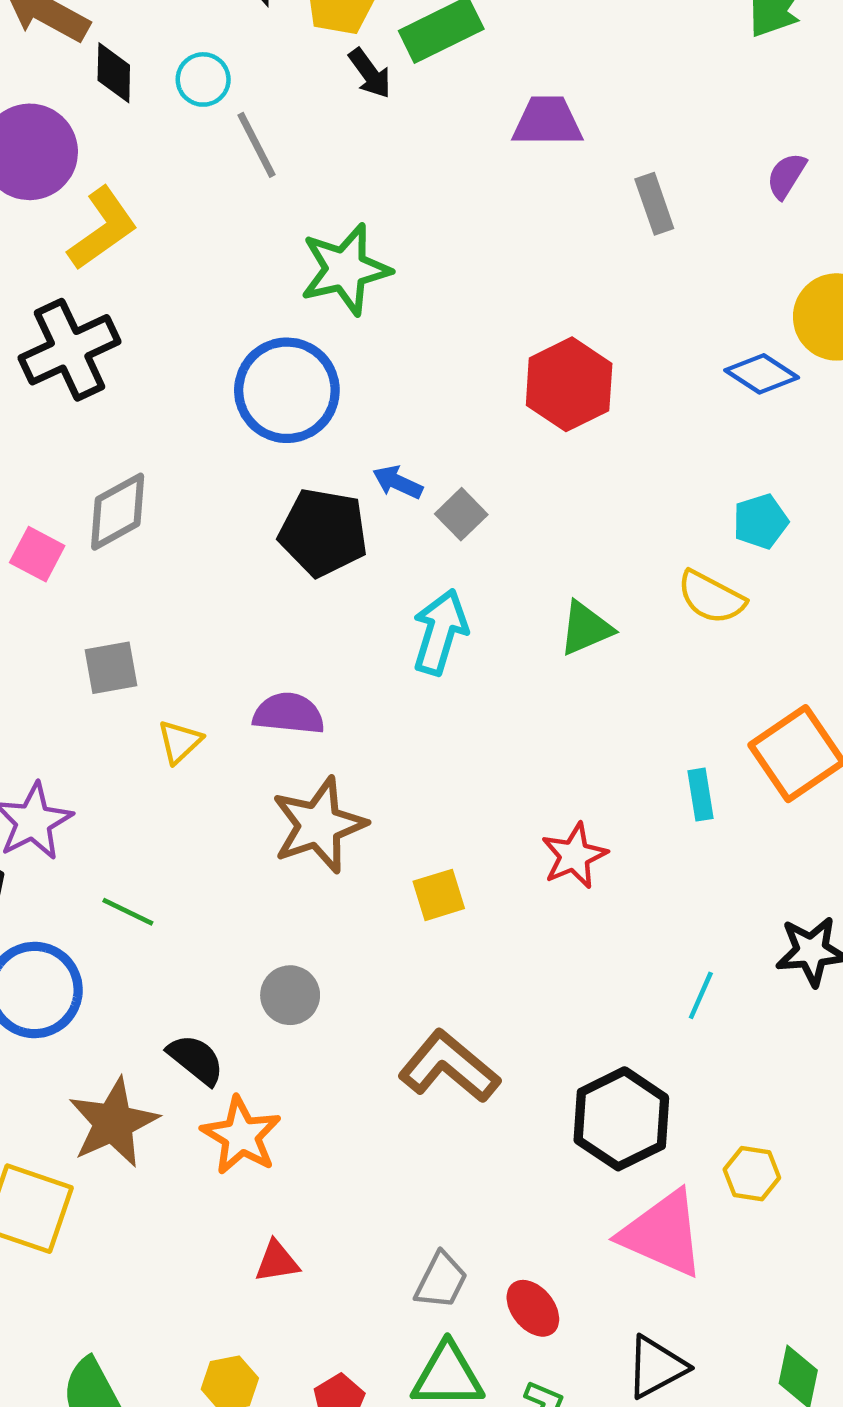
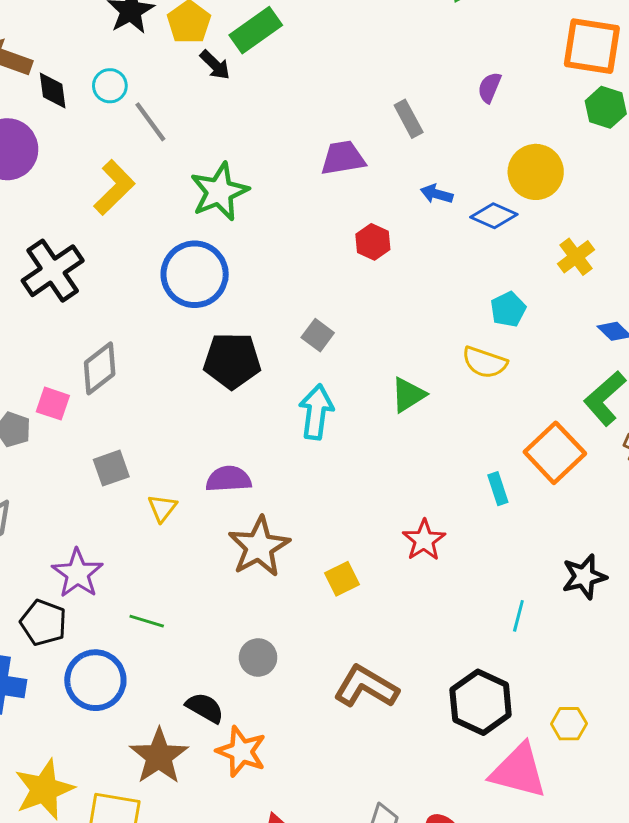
purple trapezoid: (547, 121) -> (343, 158), moved
yellow L-shape: (103, 229) -> (114, 187), moved
red hexagon: (569, 384) -> (373, 242), size x0.6
blue arrow: (398, 482) -> (437, 194), moved

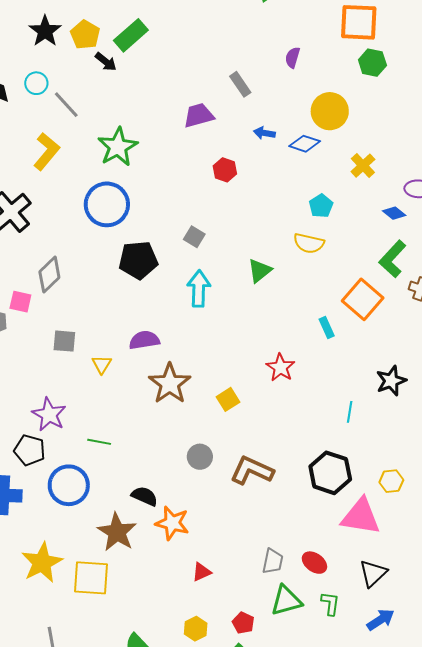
gray square: (111, 468) -> (64, 341), turned 30
gray circle: (258, 657) -> (200, 457), moved

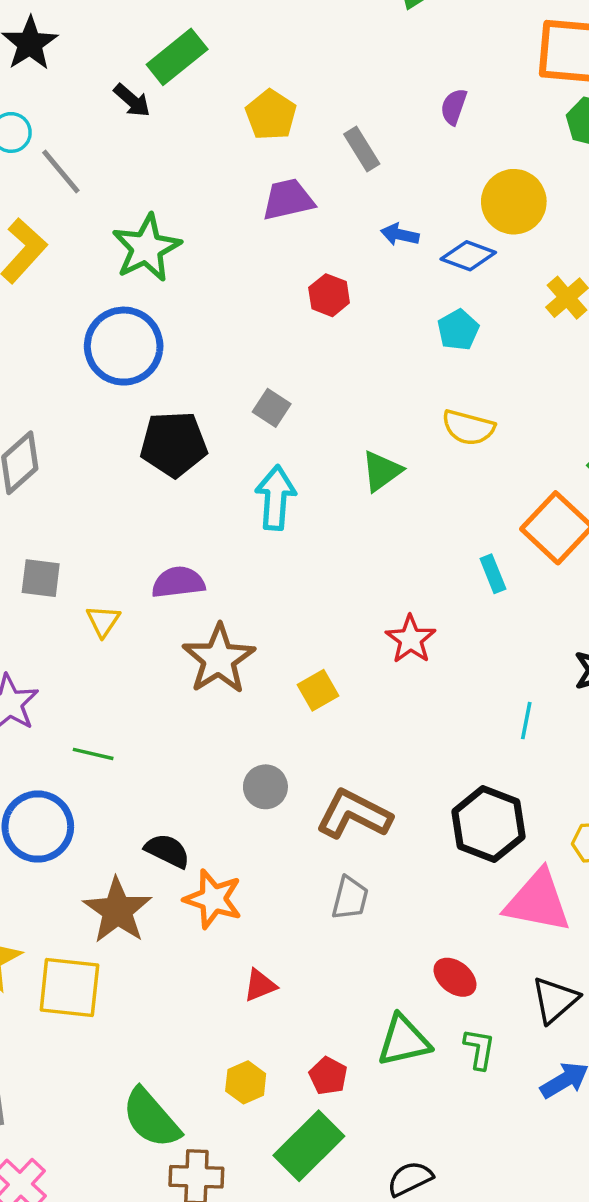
yellow pentagon: (85, 35) -> (271, 115), moved
cyan pentagon: (321, 206) -> (458, 330), moved
gray trapezoid: (273, 561) -> (350, 898), moved

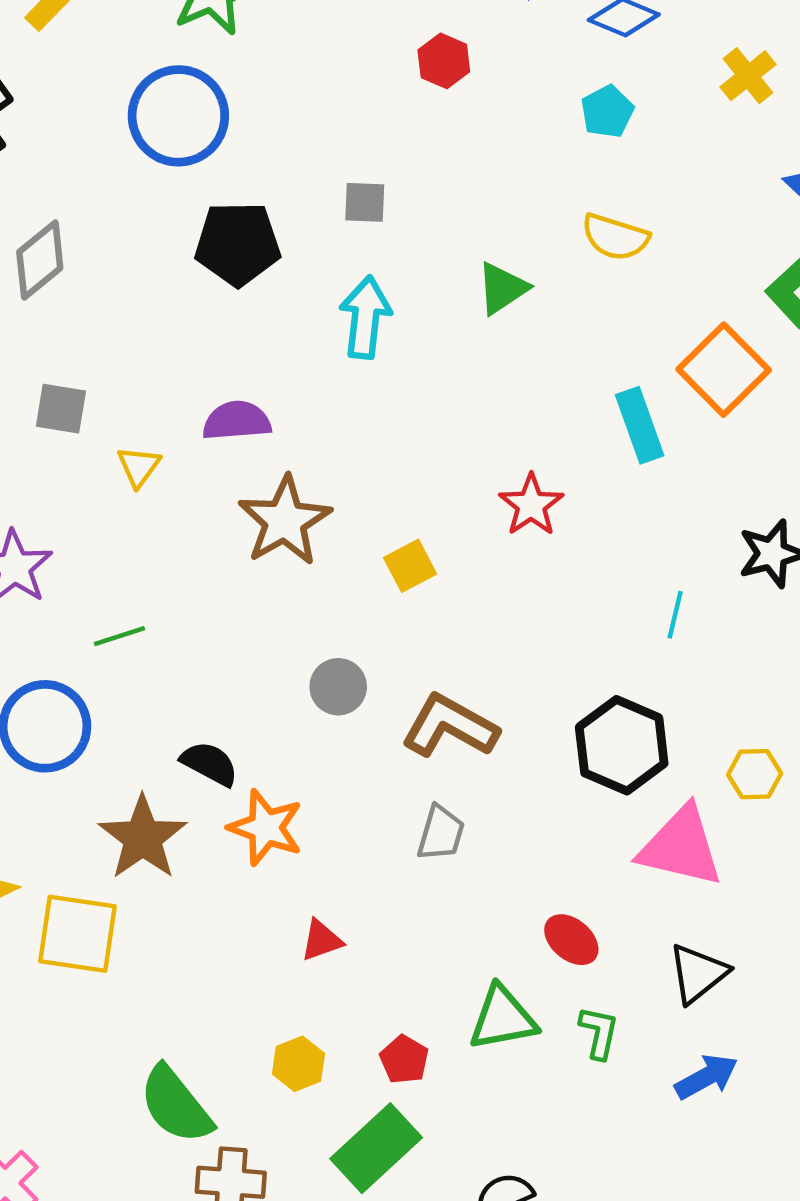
gray square: (272, 408) -> (365, 202), turned -33
cyan rectangle: (493, 574) -> (640, 425), size x1.5
green line: (93, 754) -> (119, 636), turned -33

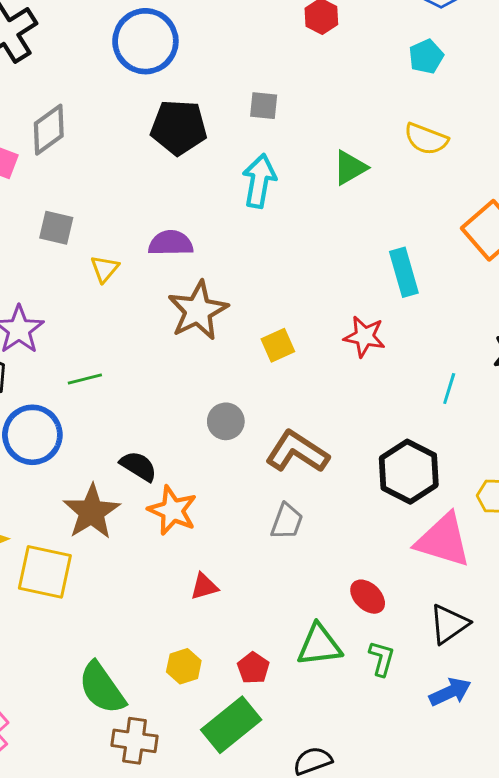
cyan rectangle: (640, 425) -> (404, 272), moved
red star: (531, 505) -> (364, 337), moved, turned -30

